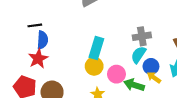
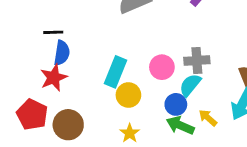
cyan rectangle: (96, 48) -> (115, 72), moved
blue circle: (151, 66) -> (176, 104), moved
pink circle: (116, 74) -> (162, 67), moved

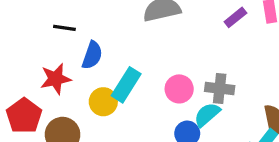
blue semicircle: (62, 53) -> (92, 55), moved
yellow circle: (128, 95) -> (103, 102), moved

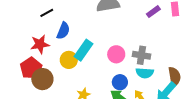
black line: (64, 28) -> (47, 13), turned -40
cyan semicircle: (207, 115) -> (145, 73), moved, turned -138
red pentagon: (24, 116) -> (31, 68), moved

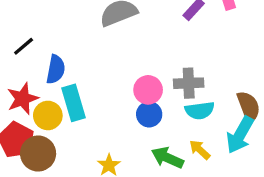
cyan rectangle: (83, 50) -> (73, 103), moved, turned -40
yellow circle: (69, 60) -> (48, 115), moved
blue circle: (120, 82) -> (149, 114), moved

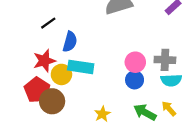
cyan rectangle: (73, 103) -> (81, 67), turned -70

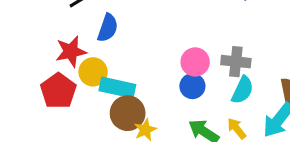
cyan rectangle: (81, 67) -> (117, 88), moved
cyan semicircle: (171, 80) -> (242, 90), turned -66
brown circle: (52, 101) -> (128, 113), moved

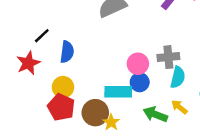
red star: (71, 52) -> (28, 63), moved
cyan rectangle: (117, 88) -> (118, 92), moved
red pentagon: (58, 91) -> (61, 107), moved

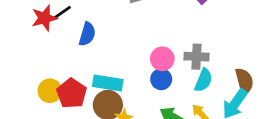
red star: (28, 63) -> (44, 18), moved
yellow circle: (63, 87) -> (50, 91), moved
cyan rectangle: (118, 92) -> (108, 83), moved

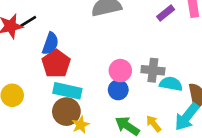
cyan semicircle: (203, 80) -> (171, 84), moved, turned -105
red pentagon: (72, 93) -> (56, 64), moved

